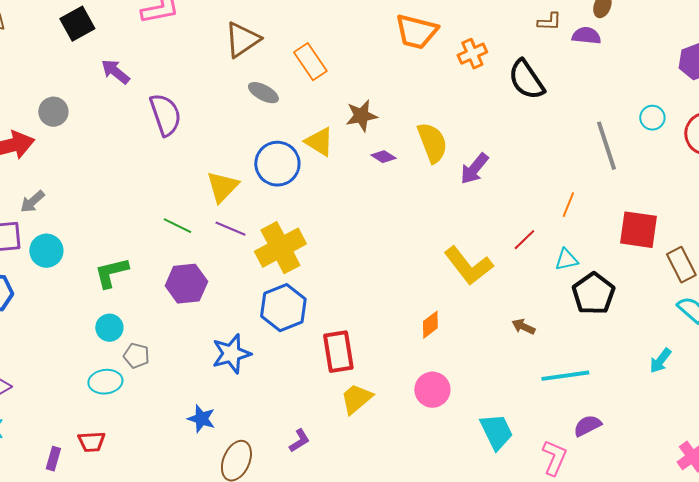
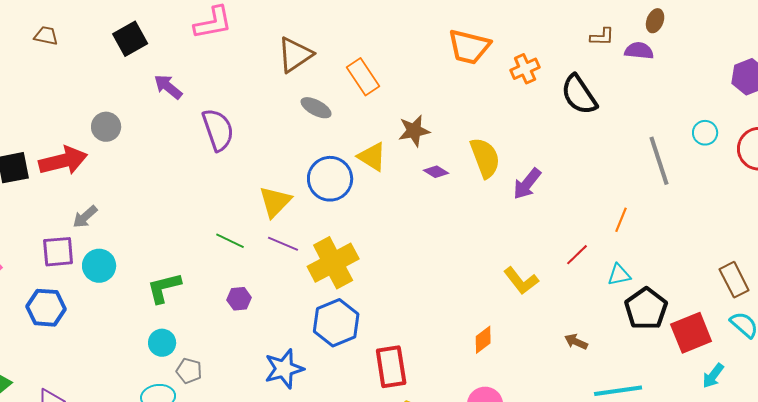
red square: (638, 230) -> (691, 333), moved, turned -30
yellow L-shape: (468, 266) -> (521, 281), size x0.7
purple hexagon: (186, 284) -> (239, 299), size x0.6

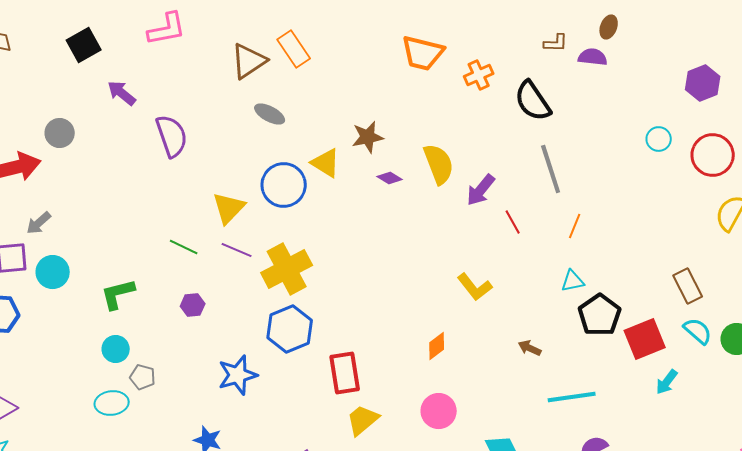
orange rectangle: (363, 77) -> (294, 49), moved
gray line: (659, 161) -> (551, 169), moved
red line: (577, 255) -> (513, 222), moved, turned -75

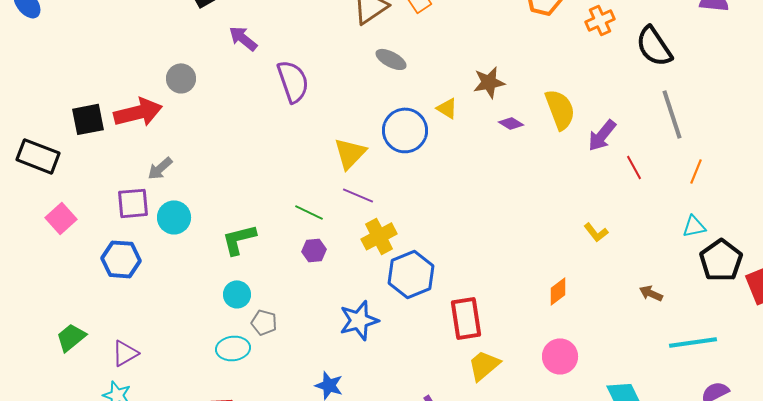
yellow triangle: (326, 163) -> (447, 108), size x0.7
green line: (184, 247) -> (309, 212), moved
yellow cross: (287, 269) -> (379, 236), moved, size x0.7
yellow L-shape: (475, 287) -> (596, 232), size x0.7

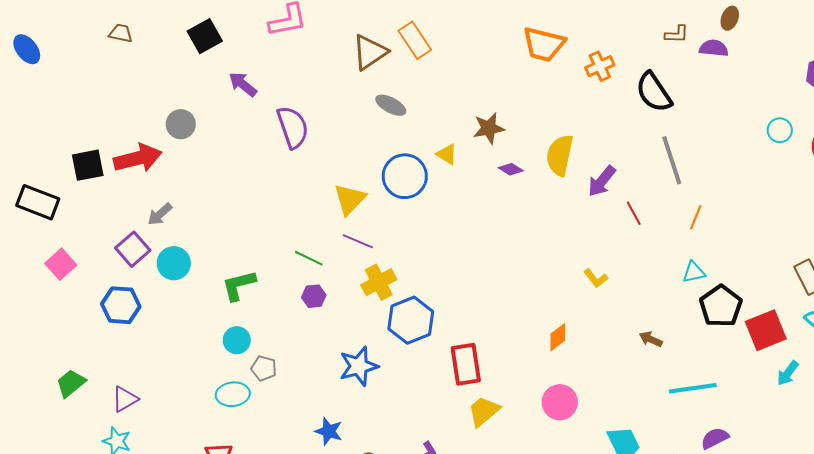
yellow semicircle: (560, 109) -> (560, 155), turned -147
purple square: (133, 203) -> (133, 249), turned -36

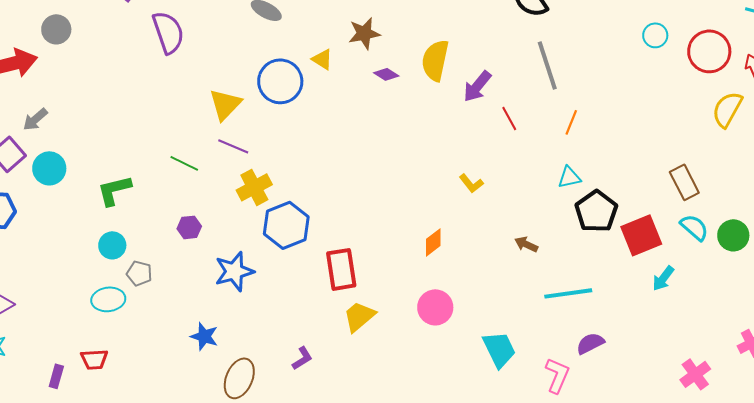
purple hexagon: (314, 296) -> (189, 227), moved

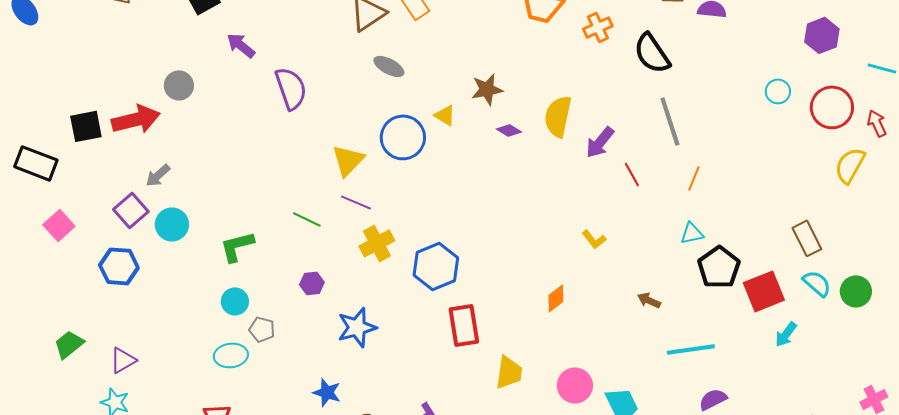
blue hexagon: (286, 225) -> (436, 266), moved
pink circle: (435, 307) -> (575, 385), moved
yellow trapezoid: (359, 316) -> (509, 372), moved, turned 138

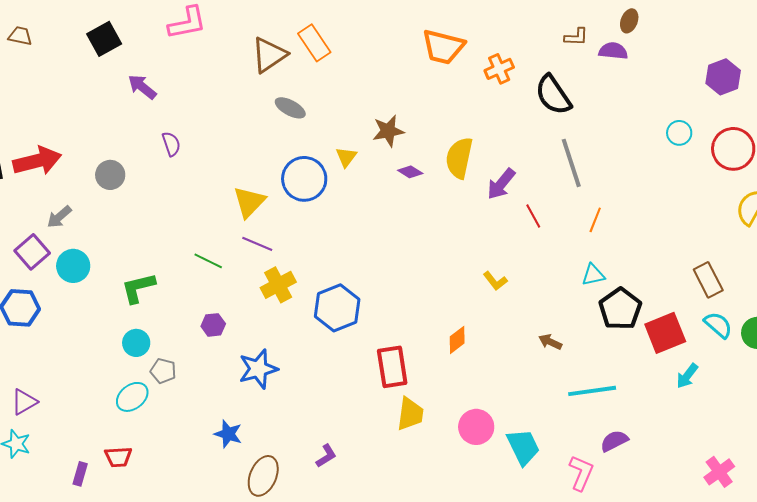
gray circle: (179, 85) -> (110, 175), moved
purple semicircle: (291, 88) -> (171, 144), moved, size x0.6
yellow triangle: (445, 115) -> (346, 157), turned 35
red rectangle: (464, 325) -> (392, 367), moved
cyan ellipse: (231, 355) -> (132, 397), turned -32

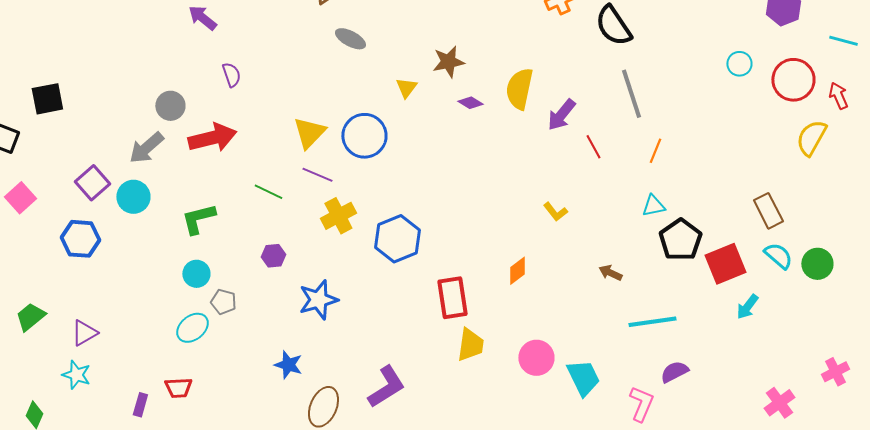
red arrow: (37, 161) -> (212, 138), moved
blue circle: (304, 179) -> (364, 136), moved
gray arrow: (59, 217) -> (146, 148), moved, size x1.4
purple L-shape: (326, 456) -> (386, 387), size x1.8

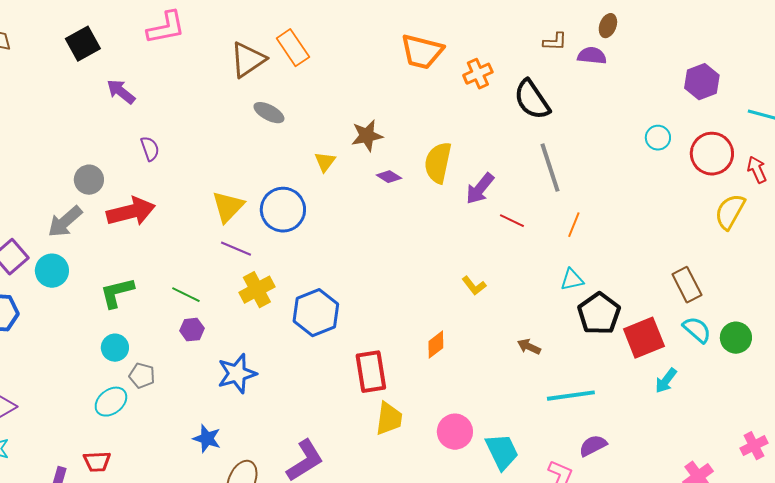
red line: (593, 147) -> (512, 221), turned -35
green line: (268, 192) -> (186, 295), moved

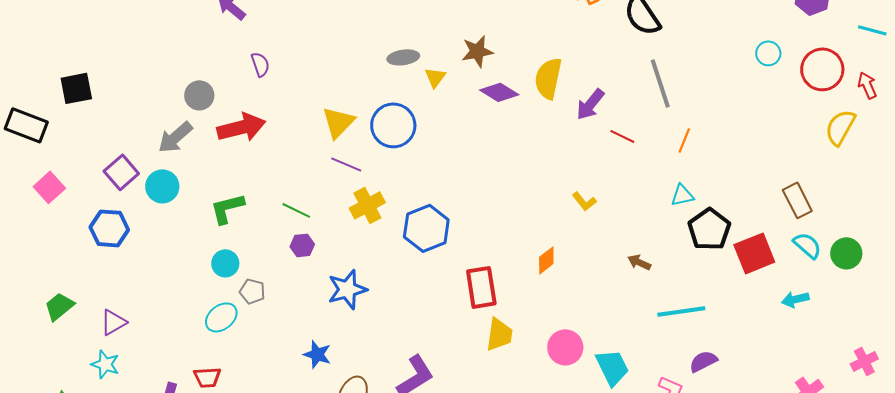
gray ellipse: (269, 113) -> (403, 57), moved, turned -36
purple diamond: (389, 177) -> (499, 92), size x1.5
cyan arrow: (666, 381) -> (795, 299), moved, turned 40

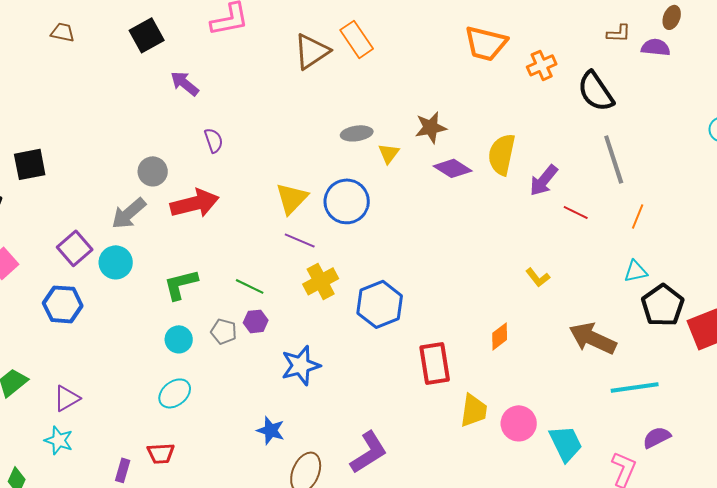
brown arrow: (639, 262) -> (593, 338), size x2.0
gray pentagon: (252, 291) -> (224, 331), moved
yellow trapezoid: (499, 334) -> (474, 410), moved

